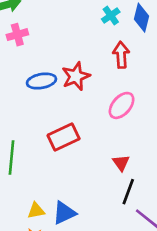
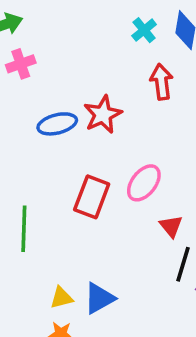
pink ellipse: (122, 105) -> (144, 183), moved
red rectangle: (64, 137) -> (92, 197), turned -40

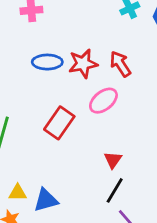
red arrow: (161, 82) -> (120, 64), moved, turned -40
pink ellipse: (144, 183) -> (103, 101), moved

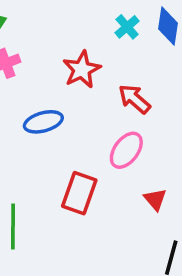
red star: (83, 64) -> (82, 70), moved
red triangle: (113, 160) -> (155, 199), moved

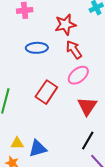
red arrow: (135, 99) -> (74, 50), moved
red triangle: (155, 199) -> (87, 106), size x1.5

